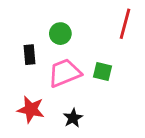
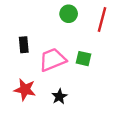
green circle: (60, 34) -> (69, 14), moved

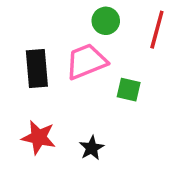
black rectangle: (24, 45) -> (37, 68), size x1.5
pink trapezoid: (53, 60) -> (86, 61), moved

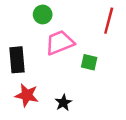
green circle: (106, 21) -> (43, 14), moved
black rectangle: (37, 68) -> (17, 60), moved

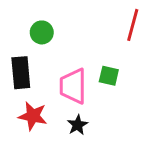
green circle: (43, 14) -> (42, 32), moved
pink trapezoid: (60, 43) -> (73, 86), moved, turned -68

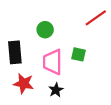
red line: (133, 25) -> (96, 18), turned 40
green circle: (42, 32) -> (45, 30), moved

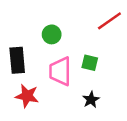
black star: (56, 90) -> (91, 100), moved

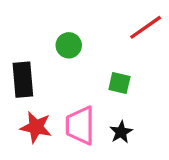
pink trapezoid: (60, 71) -> (80, 125), moved

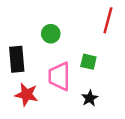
red line: (146, 27) -> (108, 20), turned -40
pink trapezoid: (80, 125) -> (59, 76), moved

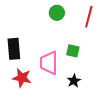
green circle: (51, 34) -> (57, 13), moved

